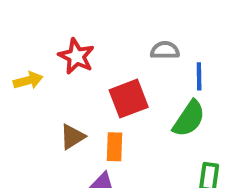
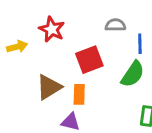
brown triangle: (72, 137) -> (49, 87), size x1.4

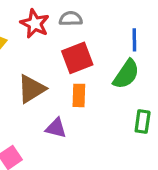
gray semicircle: (115, 25) -> (71, 19), moved
orange rectangle: (79, 94) -> (79, 95), moved

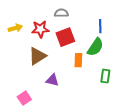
red star: (35, 24) -> (40, 29), moved, turned -30
orange rectangle: (79, 95) -> (78, 60), moved

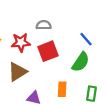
blue line: (100, 26) -> (86, 39), turned -40
orange rectangle: (78, 60) -> (62, 89), moved

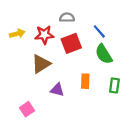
blue line: (86, 39) -> (99, 31), moved
green semicircle: (81, 62) -> (104, 54), turned 114

